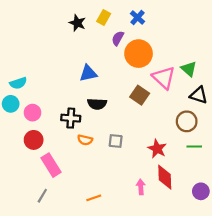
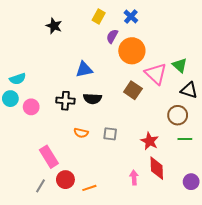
black star: (77, 23) -> (54, 26), moved
black cross: (71, 118) -> (65, 101), moved
red circle: (34, 140) -> (65, 180), moved

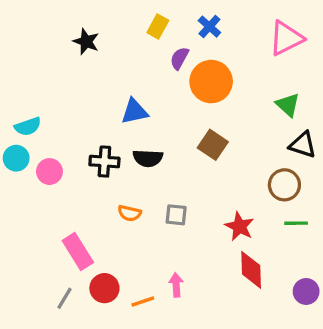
pink triangle: (156, 74) -> (286, 38), moved, turned 50
pink arrow: (134, 178) -> (176, 285), moved

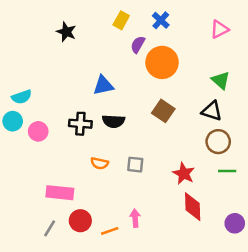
pink triangle: (286, 38) -> (219, 29), size x0.7
black triangle: (303, 145) -> (212, 111), moved
pink rectangle: (78, 251) -> (60, 193), turned -52

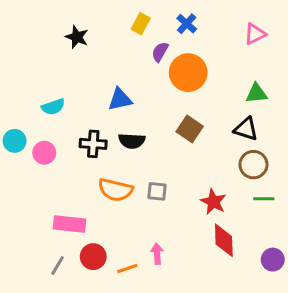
green triangle: (221, 80) -> (256, 93), turned -48
cyan semicircle: (22, 97) -> (53, 107), moved
orange semicircle: (99, 163) -> (115, 190), size x1.6

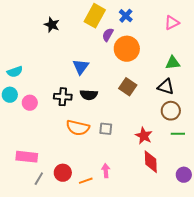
yellow rectangle: (141, 24) -> (95, 16), size x1.6
blue triangle: (120, 99) -> (81, 67), turned -42
cyan semicircle: (53, 107) -> (15, 72), moved
pink rectangle: (69, 224) -> (27, 157), moved

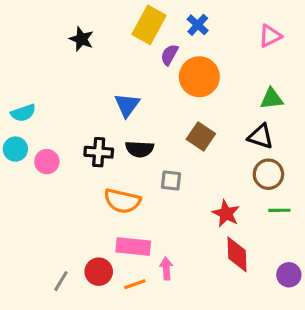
gray square: (106, 129) -> (171, 180), moved
pink rectangle: (27, 157) -> (133, 246), moved

